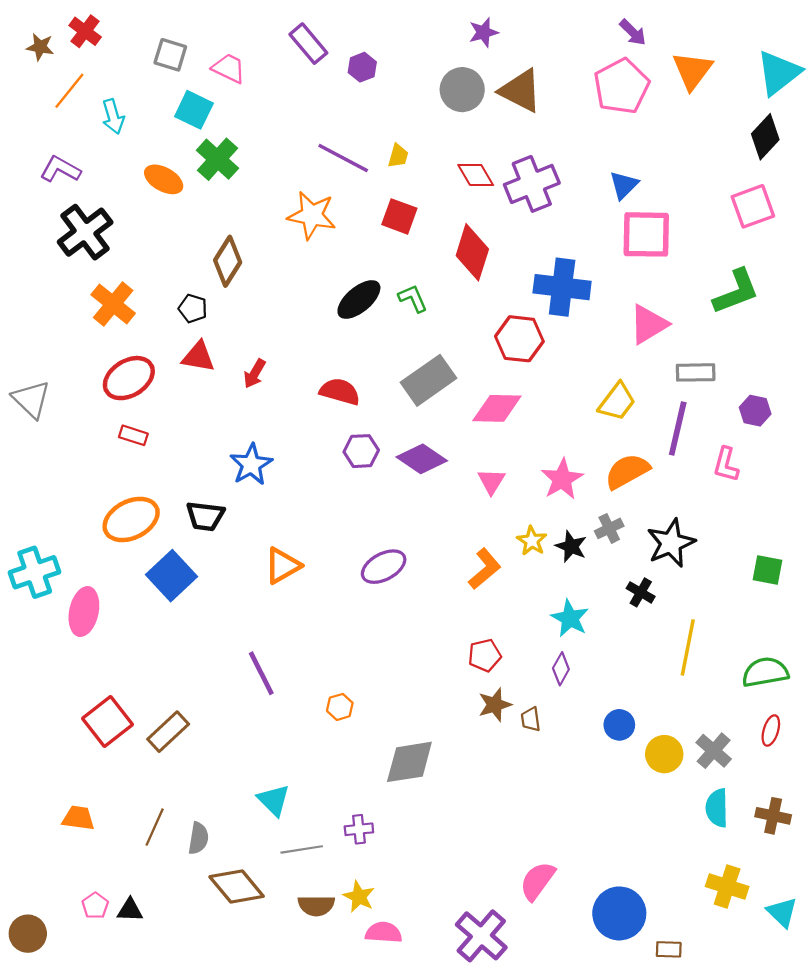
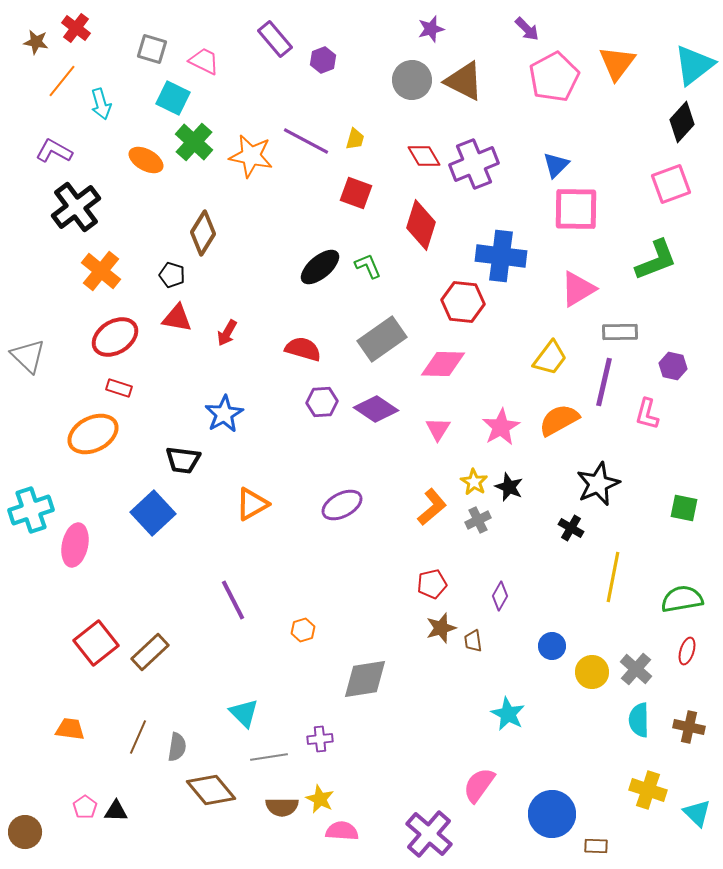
purple arrow: (633, 32) -> (527, 29), moved
orange star: (312, 215) -> (251, 156), moved
orange ellipse: (131, 519) -> (93, 434), moved
gray cross: (609, 528) -> (478, 520), moved
cyan star: (570, 618) -> (508, 714), moved

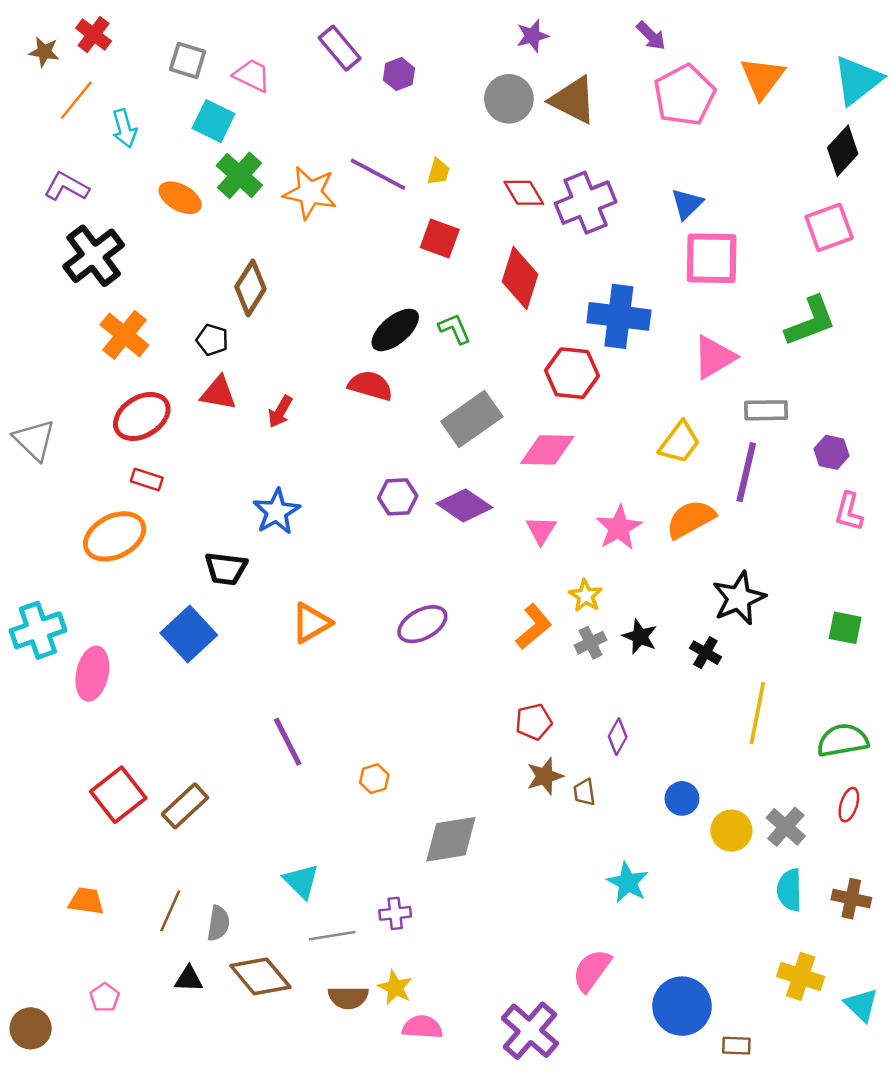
red semicircle: (303, 349) -> (370, 386), moved
pink L-shape: (647, 414) -> (849, 512), moved
black star: (509, 487) -> (640, 637), moved
black triangle: (116, 811) -> (189, 979), moved

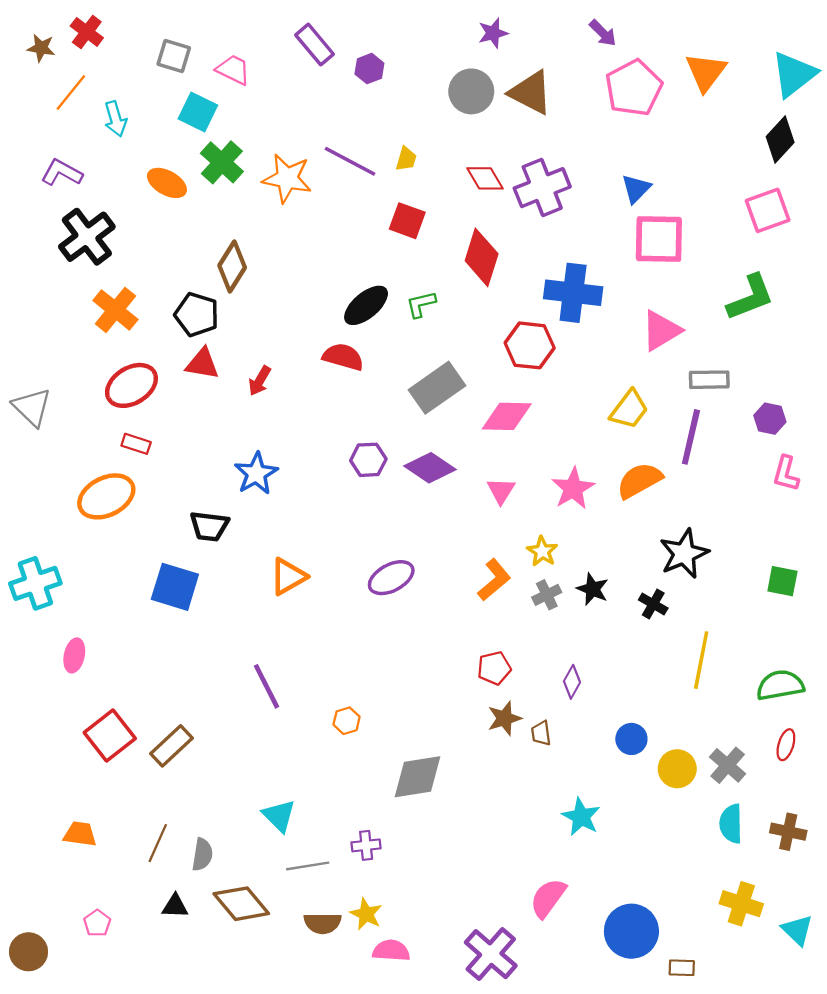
green L-shape: (455, 329) -> (421, 304), turned -80
black pentagon: (212, 340) -> (197, 315), size x1.5
blue square: (189, 634) -> (175, 587), turned -30
pink ellipse: (92, 674) -> (74, 655), moved, size x0.7

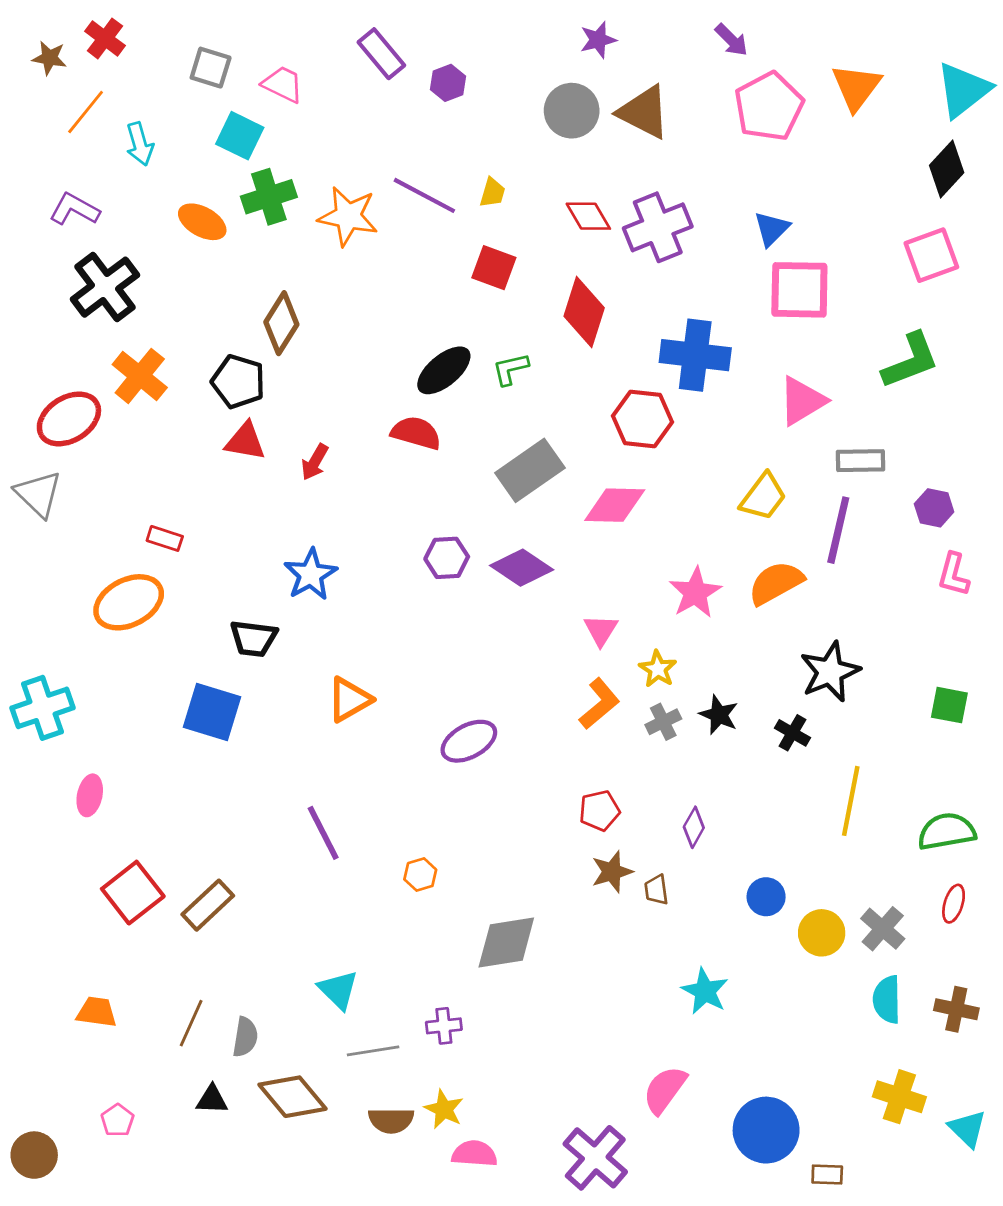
green cross: (222, 162) -> (269, 197), turned 30
red ellipse: (131, 385) -> (69, 419), moved
pink triangle: (501, 491) -> (601, 630), moved
purple ellipse: (391, 578) -> (469, 741), moved

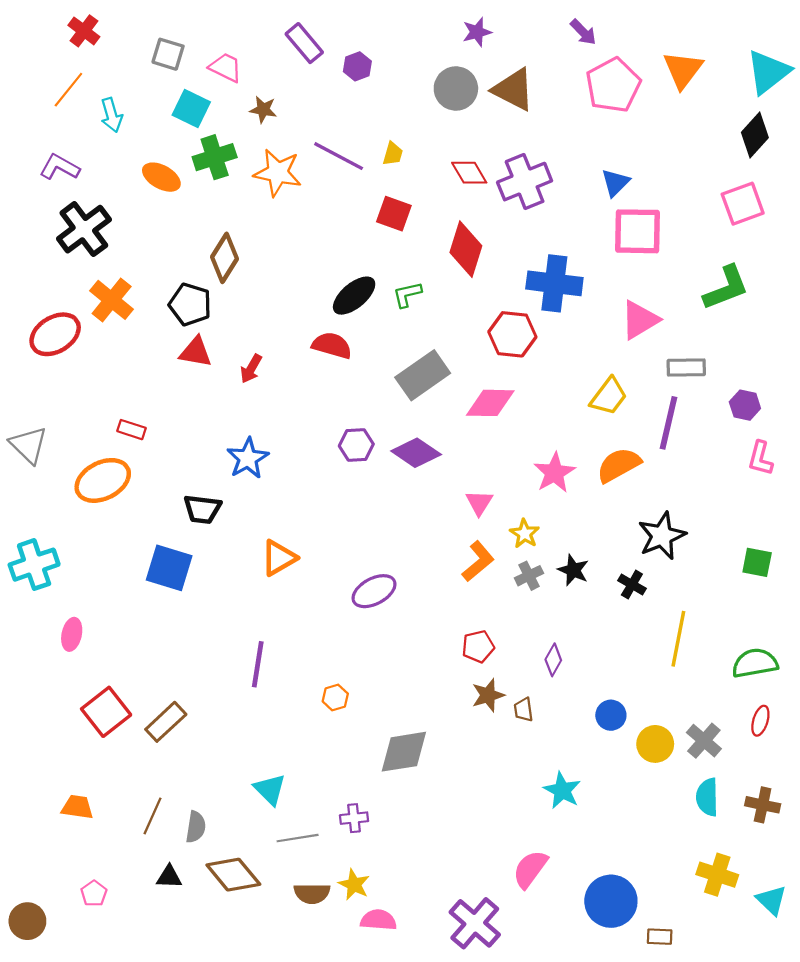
brown star: (49, 58) -> (263, 110), moved
gray triangle: (38, 494) -> (29, 445), moved
purple line: (323, 833) -> (258, 664), turned 36

